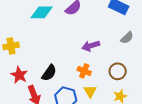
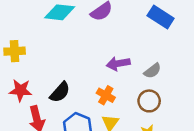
gray semicircle: (127, 38) -> (152, 71), moved
red star: (19, 75) -> (21, 90), turned -30

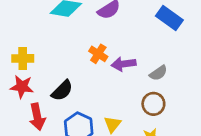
yellow cross: (15, 51) -> (23, 58), moved
orange cross: (106, 95) -> (98, 54), moved

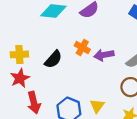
red star: (22, 87) -> (20, 78), turned -30
black semicircle: (62, 91) -> (53, 59), moved

